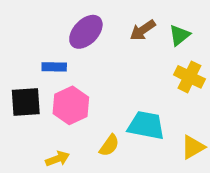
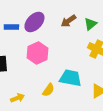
blue rectangle: (54, 67) -> (11, 27), moved
pink hexagon: (71, 105) -> (37, 53), moved

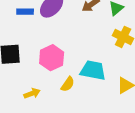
pink hexagon: (37, 53) -> (52, 58), moved

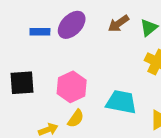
yellow semicircle: (68, 84) -> (76, 119), moved

